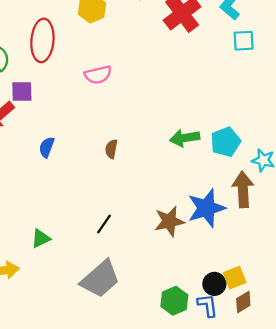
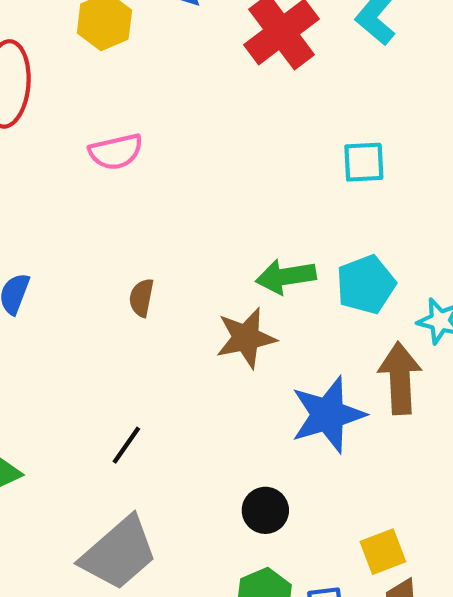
cyan square: (244, 41) -> (364, 162), moved
brown star: (169, 221) -> (246, 338), moved
black circle: (214, 284) -> (265, 510), moved

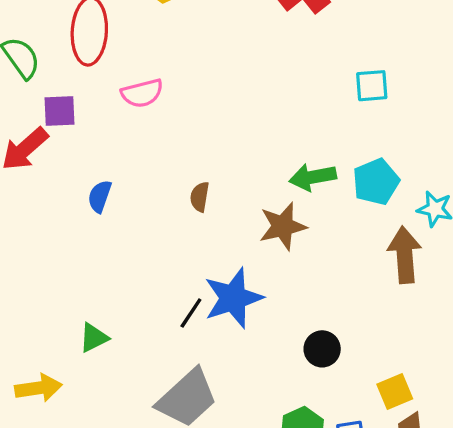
pink semicircle: (116, 152) -> (142, 93), moved
blue star: (328, 415) -> (233, 298), moved
black circle: (265, 510) -> (322, 349), moved

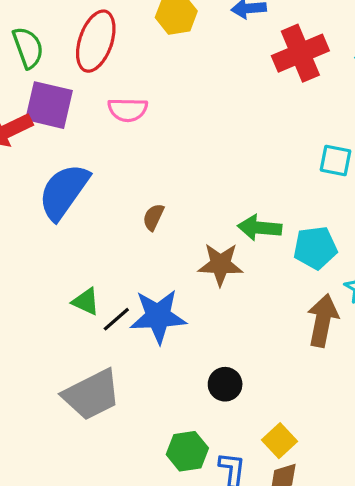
purple square: (59, 111) -> (49, 105), size x1.5
blue semicircle: (100, 196) -> (64, 192), size x2.0
green triangle: (94, 338) -> (86, 302), moved, turned 36
yellow square: (395, 391) -> (280, 441), turned -36

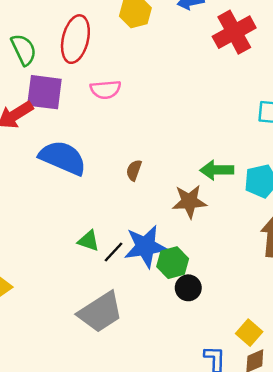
blue semicircle: (64, 192) -> (63, 158), turned 84
black circle: (225, 384) -> (188, 288), moved
green hexagon: (187, 451) -> (173, 263), moved

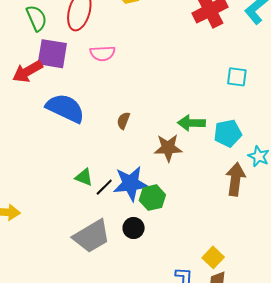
black circle: (188, 288) -> (134, 228), moved

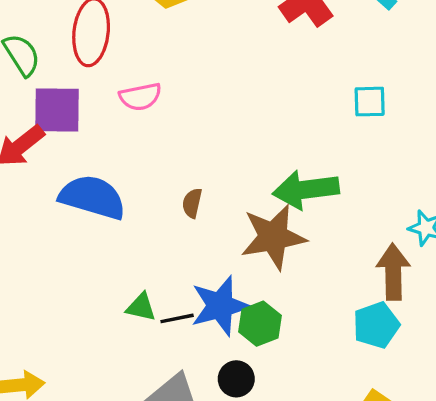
green arrow: (191, 123) -> (306, 190), size x1.4
cyan pentagon: (228, 133) -> (376, 325), moved
brown star: (168, 148) -> (273, 237), size x1.4
black line: (104, 187) -> (177, 318), turned 42

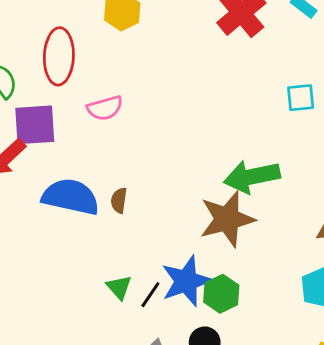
brown semicircle: (192, 203) -> (119, 200), moved
green triangle: (141, 307) -> (119, 287), turned 40
black line: (177, 318) -> (150, 295), turned -40

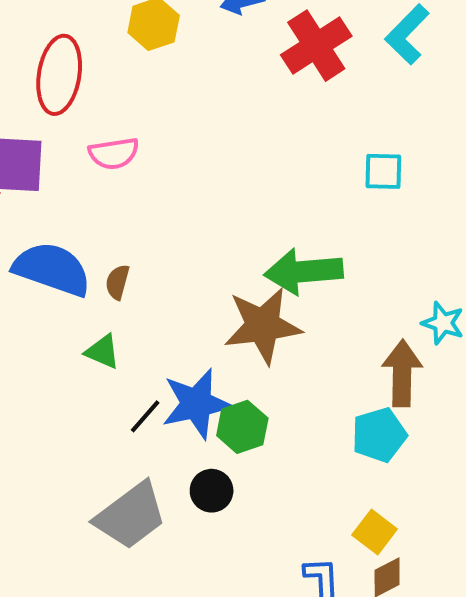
green triangle: (119, 287) -> (103, 352), moved, turned -32

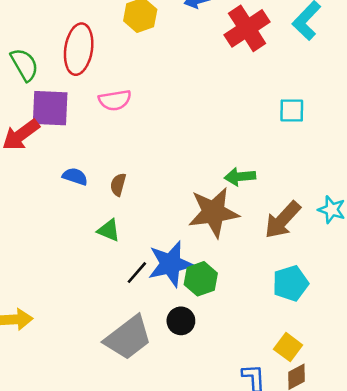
blue semicircle: (52, 269) -> (75, 176), size x0.5
green arrow: (304, 272) -> (240, 177), size x0.6
brown arrow: (402, 373) -> (283, 220), moved, turned -138

